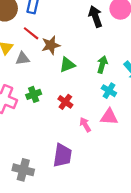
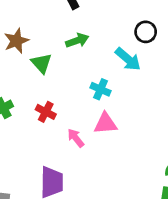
green arrow: (102, 64) -> (77, 41), moved, turned 63
green triangle: (67, 65) -> (41, 63), turned -42

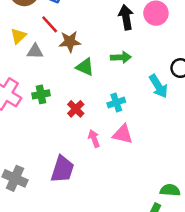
green triangle: (41, 63) -> (85, 67), turned -42
cyan cross: (100, 89) -> (116, 103), moved, turned 30

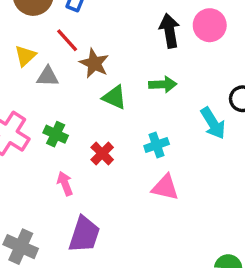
brown star: (70, 42) -> (94, 63), turned 30
green cross: (41, 94) -> (56, 134), turned 36
pink arrow: (94, 139) -> (65, 183), moved

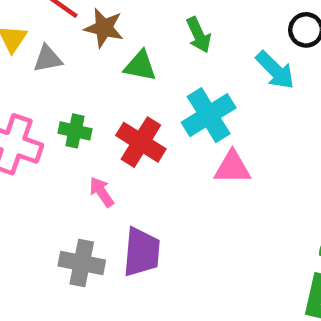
green arrow: (163, 84) -> (199, 35), turned 80
cyan cross: (157, 145) -> (209, 115), size x1.6
red cross: (102, 153) -> (141, 142), size x1.5
gray cross: (21, 247) -> (82, 263), moved

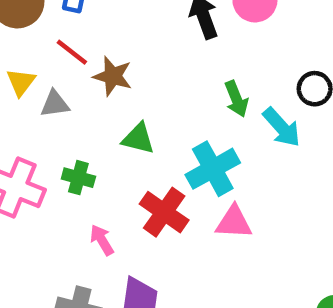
green arrow: (199, 35) -> (236, 99), moved
green triangle: (140, 66) -> (138, 139), moved
red cross: (141, 142) -> (164, 212), moved

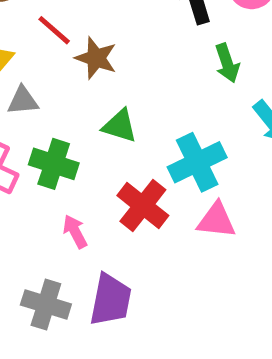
green arrow: (236, 99) -> (227, 63), moved
gray triangle: (55, 104) -> (23, 101), moved
green cross: (78, 178) -> (54, 164), size x1.4

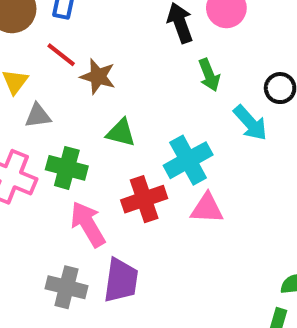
red cross: (143, 206) -> (144, 199), turned 36
pink arrow: (75, 232) -> (88, 224), size x1.6

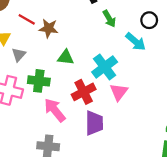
gray triangle: (38, 116) -> (19, 55), turned -32
pink triangle: (207, 208) -> (119, 92), turned -48
purple trapezoid: (121, 280) -> (94, 123), moved

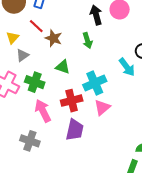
green arrow: (109, 19) -> (87, 40), moved

